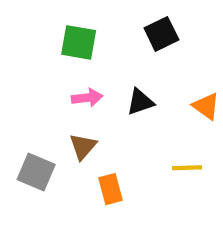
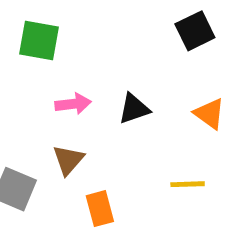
black square: (161, 34) -> (195, 31), moved
green square: (79, 42) -> (39, 41), moved

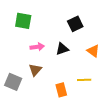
black square: (195, 31) -> (75, 24), moved
orange rectangle: (100, 209) -> (61, 90), moved

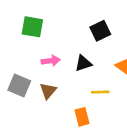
yellow line: (84, 80) -> (100, 92), moved
gray square: (13, 82) -> (19, 86), moved

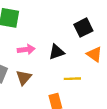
black square: (100, 31) -> (83, 28), moved

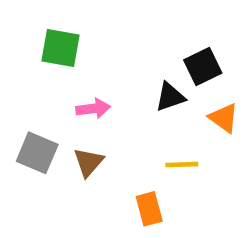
black triangle: (57, 52) -> (170, 97), moved

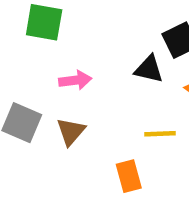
black triangle: (170, 97) -> (149, 69), turned 32

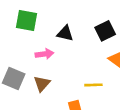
black triangle: (149, 69) -> (65, 33), moved

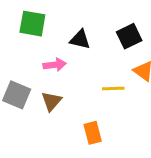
yellow line: (93, 85) -> (113, 88), moved

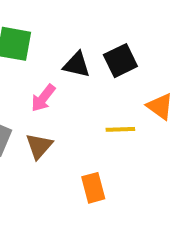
black square: (129, 36) -> (120, 61), moved
pink arrow: (55, 65) -> (43, 98), turned 135

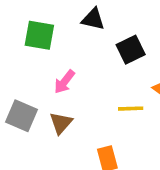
black triangle: (77, 65) -> (93, 19), moved

